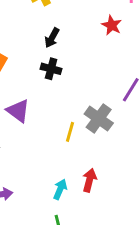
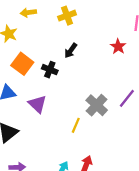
black cross: (51, 69) -> (50, 70), moved
gray cross: (99, 118) -> (97, 105), moved

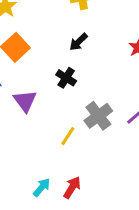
black cross: (50, 70) -> (66, 78), moved

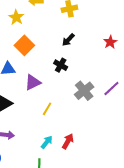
purple triangle: (25, 101) -> (33, 82), turned 42
yellow line: (68, 136) -> (47, 109), moved

